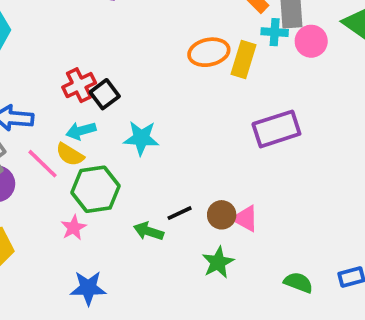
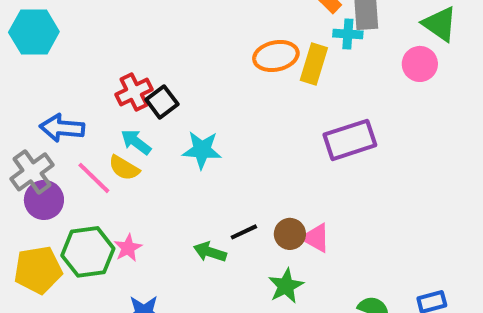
pink circle: (311, 41) -> (420, 64), moved
cyan arrow: (81, 131) -> (136, 142), turned 52
green hexagon: (96, 189) -> (88, 252), moved

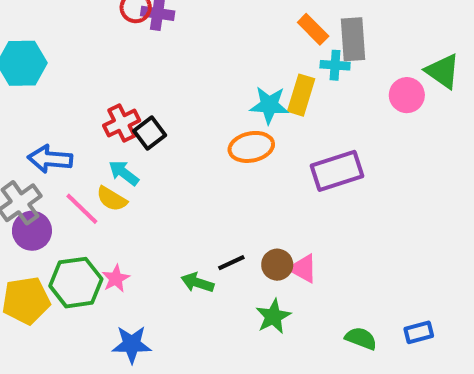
green triangle: (440, 24) -> (443, 71), moved
orange ellipse: (276, 56) -> (251, 147), moved
cyan star: (202, 150) -> (269, 105), moved

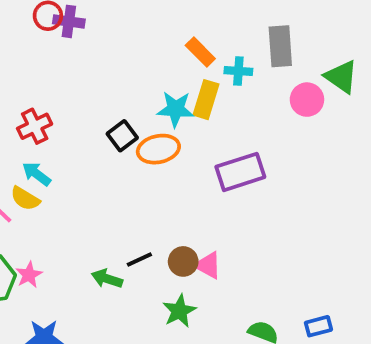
orange rectangle: (313, 29) -> (200, 52), moved
gray rectangle: (353, 39) -> (280, 46), moved
black square: (150, 133) -> (122, 136), moved

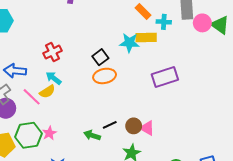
yellow rectangle: (206, 100) -> (146, 37), turned 72
pink circle: (307, 100) -> (202, 23), moved
orange ellipse: (158, 149) -> (105, 76), moved
yellow semicircle: (25, 199) -> (47, 92), turned -63

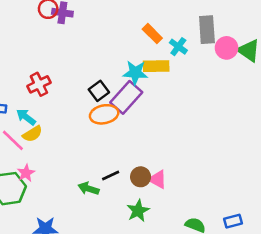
cyan cross: (164, 22) -> (178, 47), turned 32
purple rectangle: (165, 77) -> (126, 97), moved, turned -30
cyan arrow: (54, 78) -> (26, 117), moved
pink star: (49, 133) -> (26, 173), moved

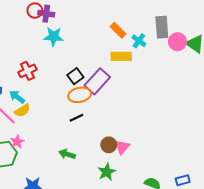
cyan star: (135, 73) -> (54, 37), moved
black line: (111, 176) -> (76, 118), moved
pink triangle: (157, 179) -> (122, 147), turned 42

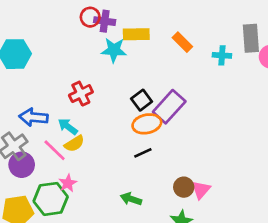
orange rectangle: (118, 30) -> (182, 42), moved
cyan cross: (139, 41) -> (222, 55), turned -32
yellow rectangle: (121, 56) -> (136, 34), moved

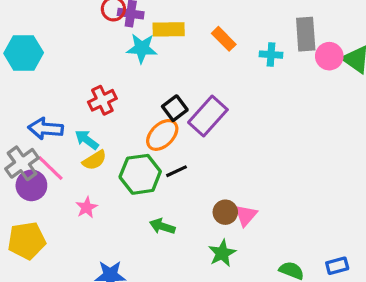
orange ellipse: (147, 124) -> (162, 135), moved, turned -32
pink line: (55, 150) -> (50, 168), moved
green hexagon: (51, 199) -> (140, 174), moved

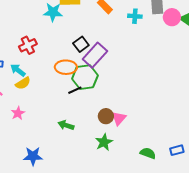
black square: (175, 108) -> (81, 44), moved
orange ellipse: (162, 135) -> (66, 67), turned 45
green hexagon: (140, 174) -> (85, 77), moved

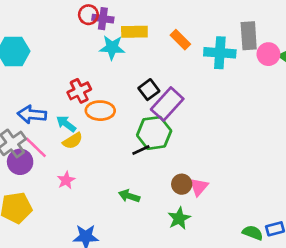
cyan cross: (135, 16) -> (220, 53), size x1.6
orange ellipse: (66, 67) -> (100, 111), moved
green semicircle: (148, 153) -> (253, 233), moved

